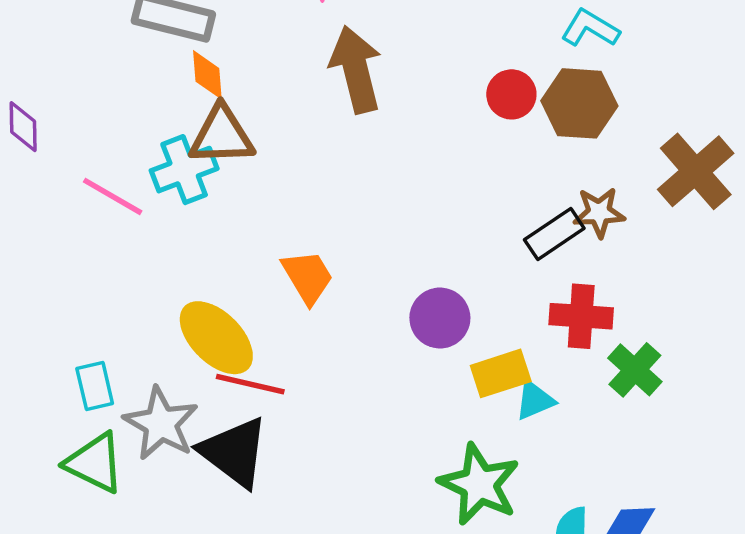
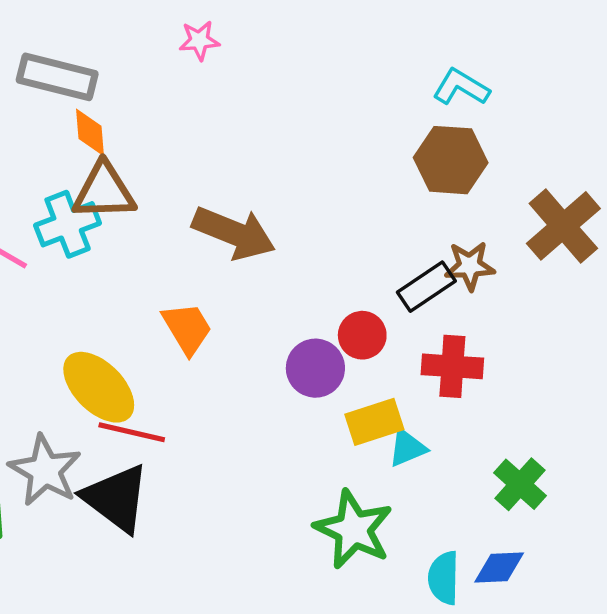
brown arrow: (356, 69) -> (234, 233), moved, turned 126
red circle: (511, 94) -> (362, 335), moved
green cross: (635, 370) -> (520, 484), moved

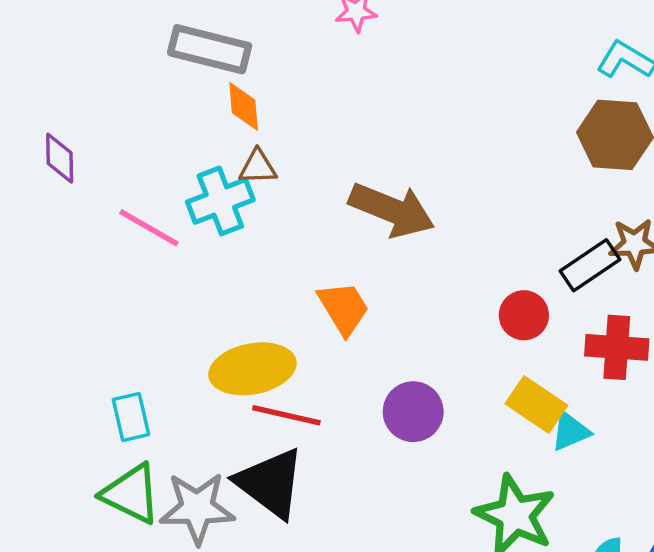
brown triangle: (104, 191) -> (258, 167), size x0.6
purple circle: (315, 368) -> (413, 412), moved
yellow ellipse: (99, 387) -> (252, 369), turned -56
yellow rectangle: (374, 422) -> (536, 405), turned 52
gray star: (45, 470) -> (197, 508), moved, turned -30

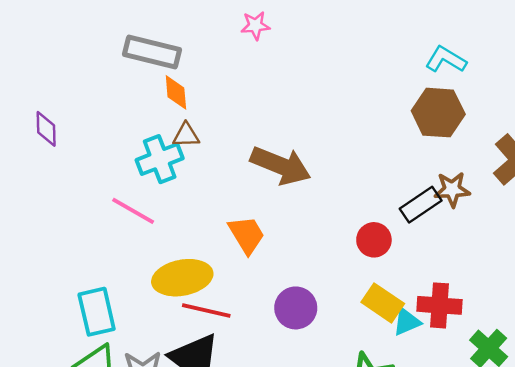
pink line: (149, 228) -> (133, 211), moved
red cross: (617, 347) -> (439, 305), moved
cyan rectangle: (131, 417) -> (97, 312), size x1.4

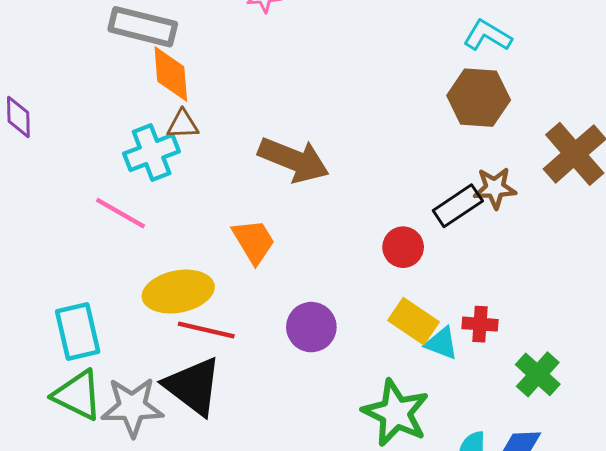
orange diamond: (176, 92) -> (171, 74), size x1.4
red cross: (439, 305) -> (480, 324), size x0.7
cyan triangle: (407, 322) -> (442, 343), turned 44

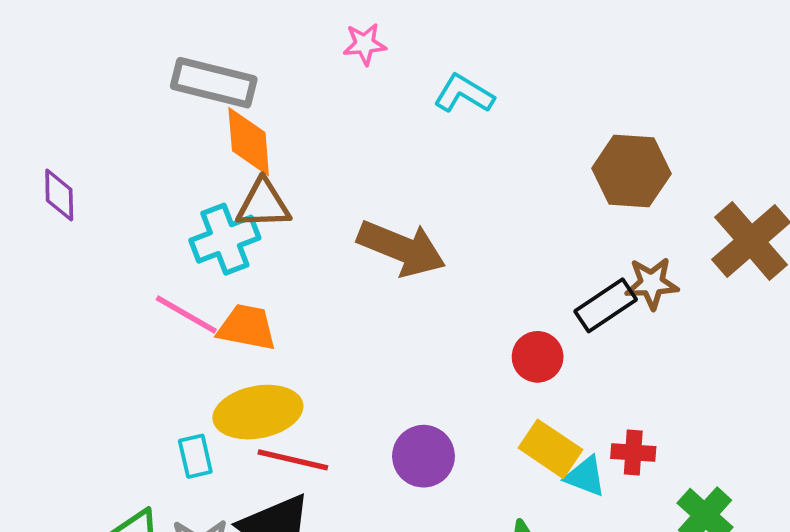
cyan L-shape: (487, 36) -> (464, 94), moved
brown triangle: (183, 124) -> (263, 204), size x1.4
orange trapezoid: (254, 241) -> (247, 327), moved, turned -48
cyan rectangle: (78, 331) -> (195, 456), moved, size x0.6

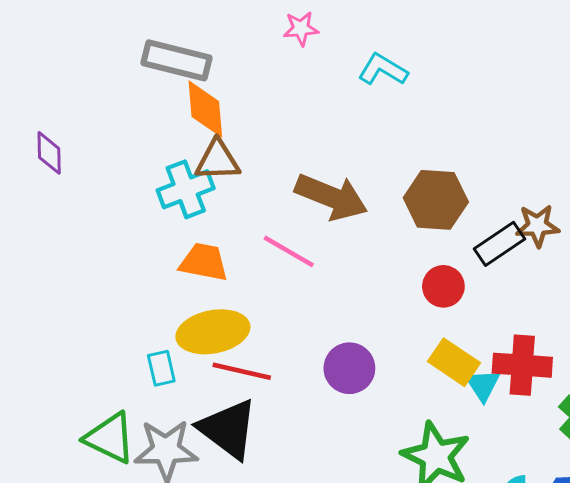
brown hexagon: (631, 171) -> (436, 200), moved
pink line: (186, 315) -> (289, 251), moved
red cross: (633, 453) -> (522, 365), size x1.6
cyan triangle: (585, 476) -> (483, 385), turned 36

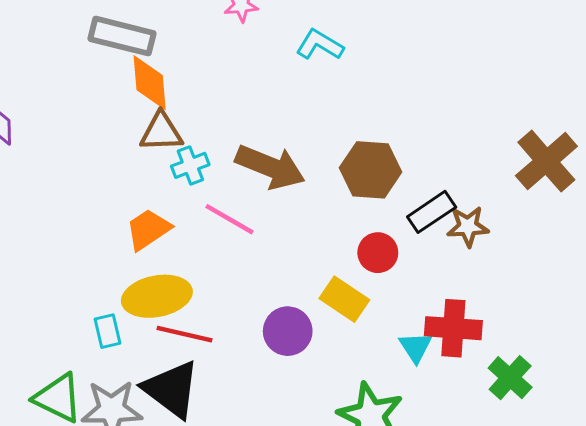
cyan cross: (186, 189) -> (190, 165), moved, size x0.7
brown star: (537, 226) -> (468, 226), moved
orange trapezoid: (204, 262) -> (148, 229), turned -45
yellow rectangle: (454, 362) -> (344, 299), moved

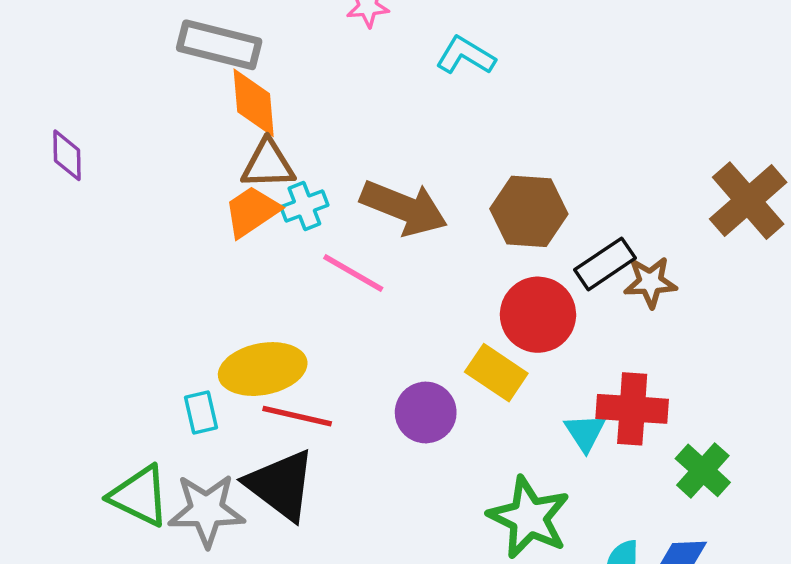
orange trapezoid: (148, 229) -> (252, 211), moved
red circle: (378, 253) -> (538, 315), size x1.5

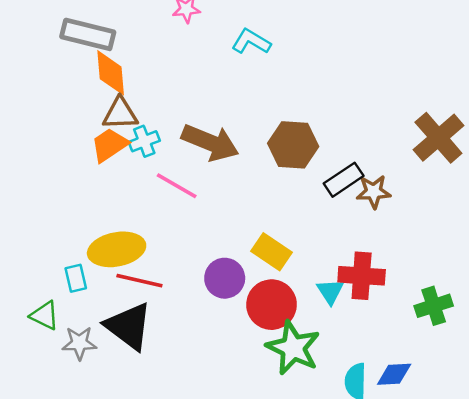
red circle: (538, 315) -> (272, 305), moved
green cross: (703, 470) -> (434, 306), moved, turned 30
green triangle: (139, 496) -> (45, 315), moved, size x0.7
gray star: (206, 510) -> (79, 343), size x0.7

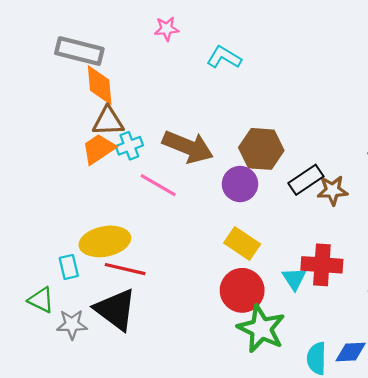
purple circle: (225, 278) -> (240, 184), moved

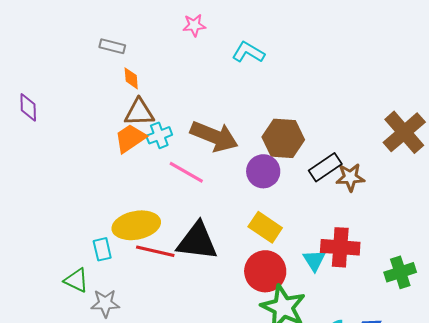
gray rectangle: (79, 51) -> (112, 46), size x0.6
orange diamond: (100, 85) -> (131, 78), size x0.6
black triangle: (116, 310) -> (197, 241), moved, turned -30

